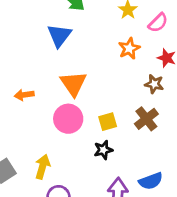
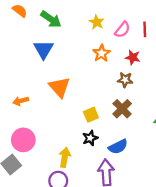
pink circle: (68, 119) -> (23, 140), moved
yellow arrow: (43, 167) -> (65, 157), moved
blue semicircle: (151, 181) -> (118, 147), moved

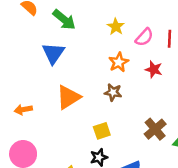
brown star: (125, 80) -> (113, 92), moved
orange triangle: (59, 87) -> (68, 97), turned 35
brown cross: (122, 109) -> (155, 129), moved

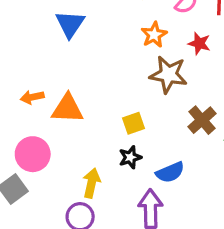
brown star: (113, 92) -> (168, 75), moved, size x1.6
orange triangle: (68, 97) -> (67, 109), moved, turned 36

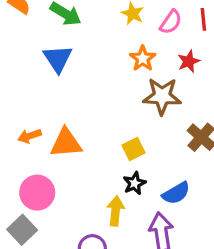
red star: (199, 43) -> (189, 61), turned -30
yellow arrow: (91, 183) -> (115, 211), moved

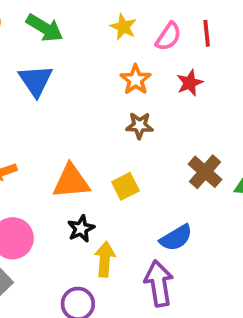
brown star: (162, 96) -> (139, 125), moved, size x0.6
orange triangle: (66, 143) -> (71, 181), moved
black star: (135, 183) -> (81, 229), moved

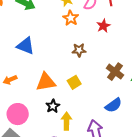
orange star: (136, 80) -> (71, 18), moved
blue triangle: (36, 81) -> (26, 46), moved, turned -30
blue semicircle: (176, 238) -> (113, 105), moved

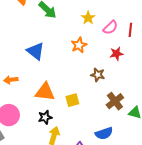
orange star: (71, 18) -> (79, 45), moved
brown star: (79, 50) -> (98, 75), moved

